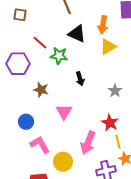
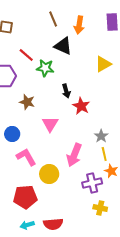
orange arrow: (103, 25) -> (79, 25), moved
yellow triangle: (108, 47) -> (103, 64), moved
gray star: (115, 91) -> (101, 136), moved
red star: (110, 123) -> (81, 106), moved

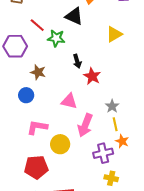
pink triangle: (50, 124) -> (69, 101), moved, turned -48
blue circle: (12, 134) -> (26, 95), moved
pink L-shape: (26, 157) -> (37, 127), turned -50

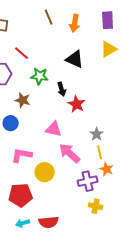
black triangle: (74, 16) -> (75, 59), moved
yellow triangle: (114, 34) -> (109, 49), moved
green star: (56, 38) -> (40, 76), moved
pink arrow: (85, 125) -> (70, 153), turned 110

